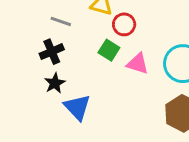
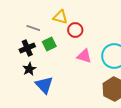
green square: (109, 50) -> (49, 44), moved, turned 32

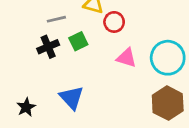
gray line: (33, 28) -> (56, 19), turned -32
black star: (29, 69) -> (26, 107), moved

